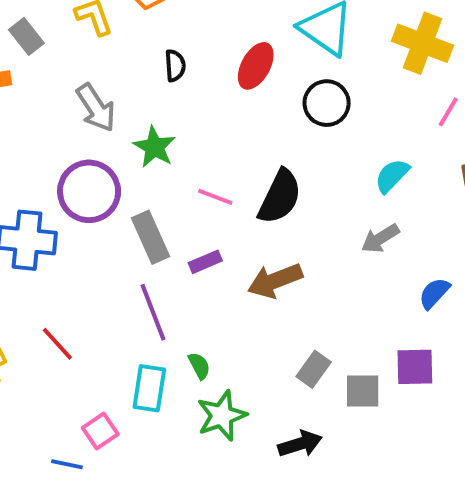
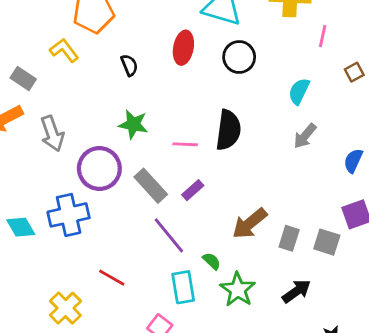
gray arrow: (96, 108) -> (52, 134), moved, turned 32
brown arrow: (275, 281) -> (250, 223), moved
gray square: (363, 391) -> (327, 242), turned 36

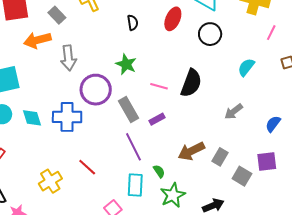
gray arrow: (305, 136) -> (234, 112), moved
gray rectangle: (289, 238) -> (220, 157), moved

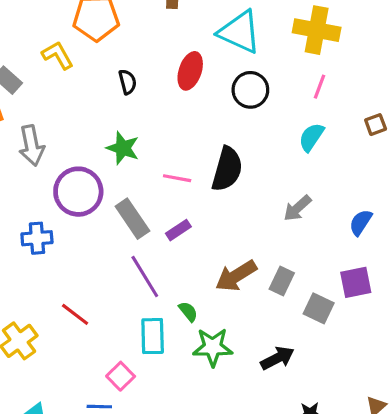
pink line: (271, 33) -> (320, 87), moved
blue cross: (67, 117) -> (37, 238), size x0.7
green star: (173, 195) -> (213, 347), turned 30

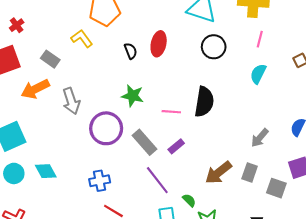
red ellipse: (190, 71) -> (159, 44), moved
gray arrow: (297, 208) -> (260, 138), moved
blue cross: (37, 238) -> (100, 181), moved

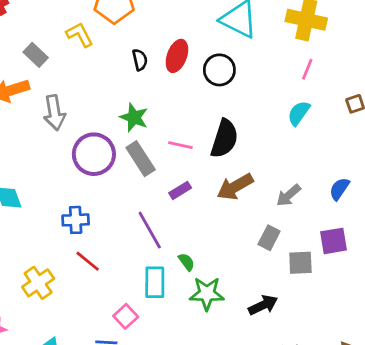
black circle: (214, 47) -> (219, 70), moved
gray rectangle: (145, 142) -> (141, 159), moved
brown arrow: (218, 173) -> (235, 187), moved
gray square: (276, 188) -> (300, 263), turned -30

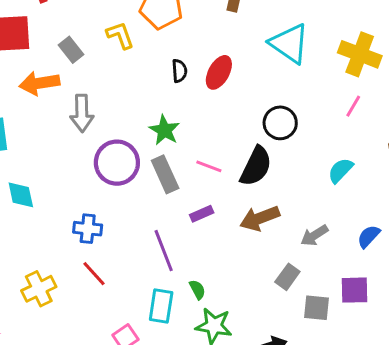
black circle: (219, 70) -> (280, 123), moved
cyan semicircle: (299, 113) -> (341, 170), moved

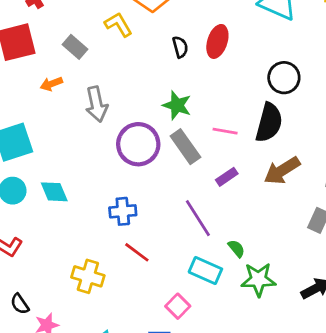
orange arrow: (39, 83) -> (51, 84), size x0.6
yellow cross: (39, 289) -> (88, 276), turned -36
cyan rectangle: (161, 306) -> (205, 270), turned -64

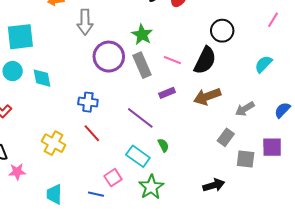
purple line: (198, 218) -> (140, 118), turned -32
green star: (258, 280) -> (151, 187), moved, turned 30

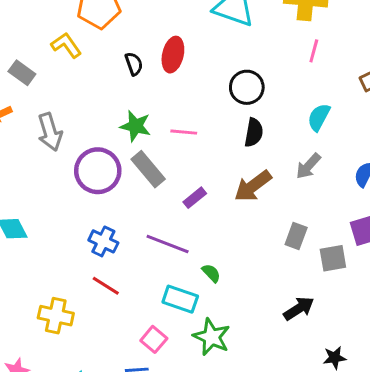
pink line: (172, 60) -> (184, 132), moved
black semicircle: (205, 60) -> (254, 133), moved, size x0.7
blue cross: (88, 102) -> (103, 241), moved, turned 36
gray arrow: (245, 109) -> (308, 166), moved

